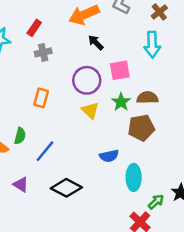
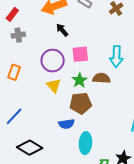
cyan arrow: (152, 45) -> (116, 56), moved
brown pentagon: (141, 128) -> (81, 103), moved

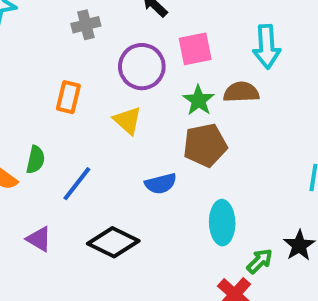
gray cross: (18, 35) -> (86, 25), moved
yellow triangle: (54, 85) -> (128, 120), moved
blue semicircle: (67, 124) -> (161, 184), moved

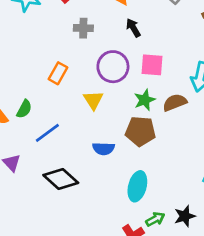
brown semicircle: (241, 92) -> (175, 103), turned -35

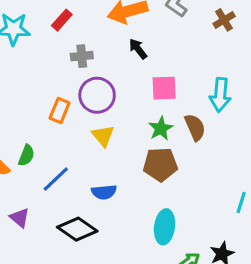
purple circle: (113, 67) -> (97, 95), moved
brown semicircle: (175, 103) -> (195, 127), turned 95
blue semicircle: (104, 149) -> (104, 192), moved

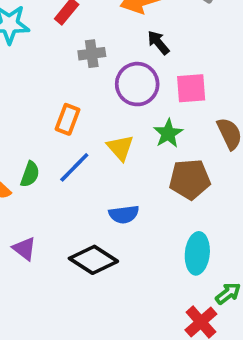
purple circle: (97, 95) -> (137, 84), moved
green star: (161, 129) -> (168, 133), moved
blue line: (56, 179) -> (74, 167), moved

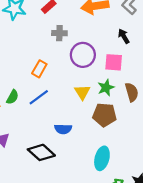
black arrow: (158, 43) -> (124, 36), moved
green star: (168, 133) -> (106, 88), moved
yellow triangle: (120, 148) -> (82, 92), moved

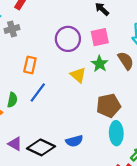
gray cross: (59, 33) -> (12, 29), moved
brown pentagon: (104, 115) -> (109, 106), moved
blue semicircle: (63, 129) -> (74, 141), moved
black diamond: (41, 152) -> (41, 147), moved

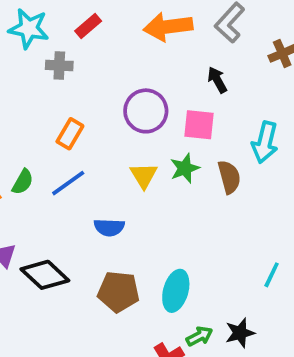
brown pentagon: (109, 106) -> (118, 292), moved
blue semicircle: (74, 141) -> (109, 227), moved

